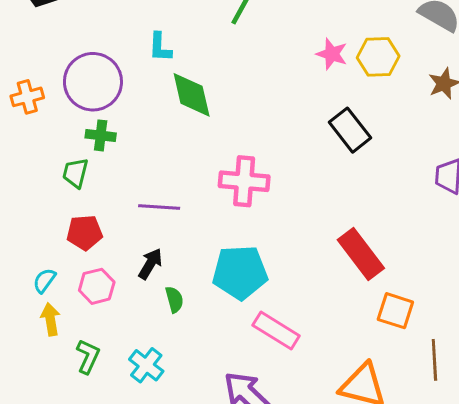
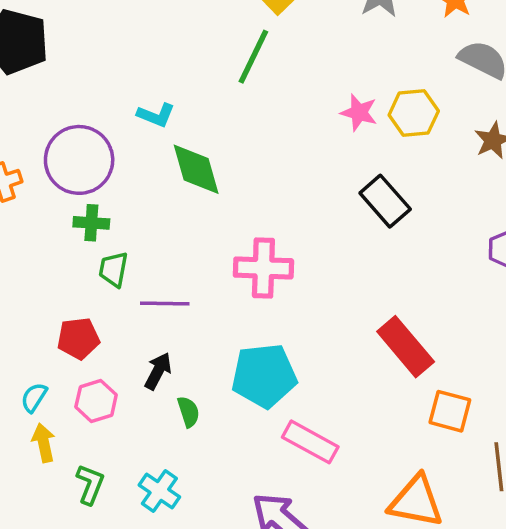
cyan L-shape: (160, 47) -> (156, 115), turned -68
green trapezoid: (75, 173) -> (113, 269), moved

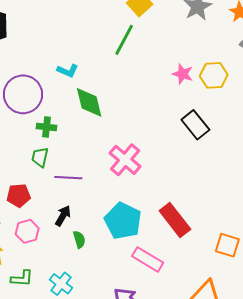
green cross: (91, 223) -> (47, 127), moved
pink cross: (263, 268) -> (125, 160), turned 36
red rectangle: (406, 347) -> (175, 220), moved
cyan pentagon: (264, 376) -> (123, 221), turned 30
green L-shape: (90, 484) -> (22, 278), turned 70

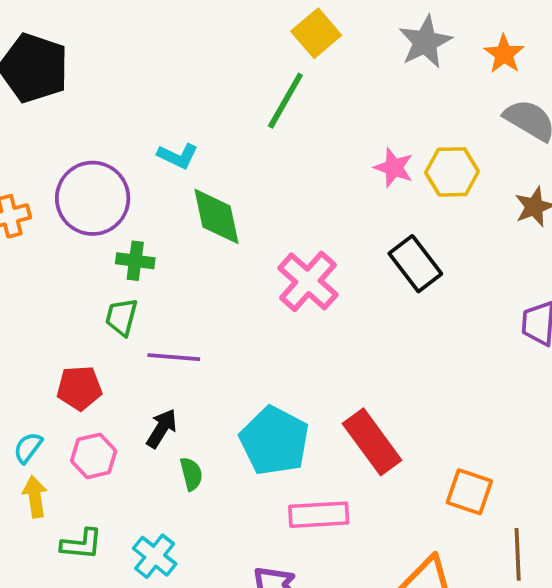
pink cross: (125, 160) -> (308, 281), moved
pink rectangle: (148, 259) -> (319, 515), turned -36

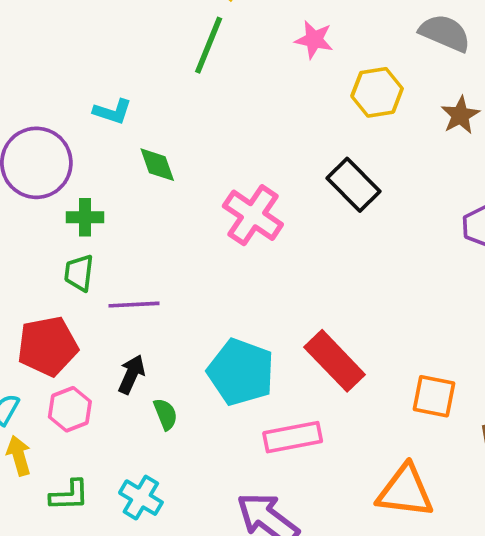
pink star: (394, 168) -> (314, 40), moved
green diamond: (217, 216) -> (157, 165), size x0.7
red pentagon: (79, 388) -> (48, 346), size x1.4

